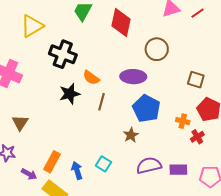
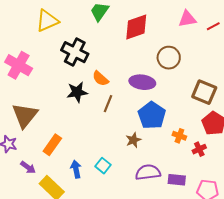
red diamond: (121, 23) -> (136, 27), turned 52
brown square: (196, 80) -> (204, 92), size x1.4
orange cross: (183, 121) -> (179, 136), moved
brown triangle: (20, 123) -> (25, 115), size x1.6
orange rectangle: (52, 162) -> (52, 145), moved

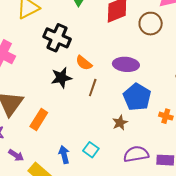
brown circle: (169, 58) -> (151, 24), moved
orange rectangle: (52, 145) -> (39, 119), moved

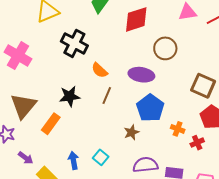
brown circle: (151, 24) -> (165, 48), moved
black star: (61, 78) -> (70, 96), moved

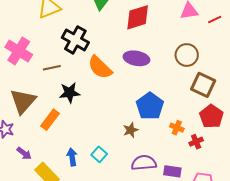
brown circle: (165, 48) -> (187, 55), moved
orange semicircle: (100, 70) -> (100, 67), size x1.5
purple ellipse: (141, 75) -> (136, 58), moved
brown line: (107, 96) -> (52, 68), moved, turned 54

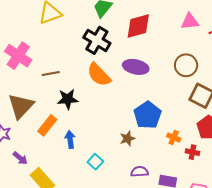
black cross: (75, 40) -> (97, 40), moved
red cross: (196, 142) -> (192, 152), turned 32
blue arrow: (72, 157) -> (70, 139), moved
purple semicircle: (144, 163) -> (140, 172), size x0.7

